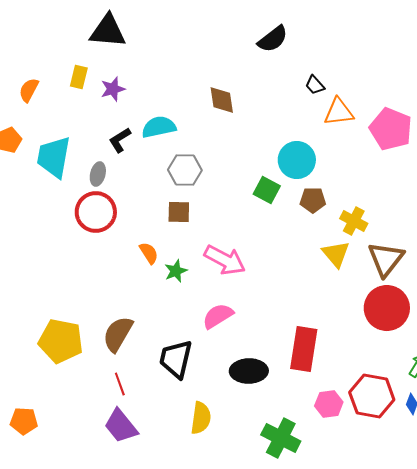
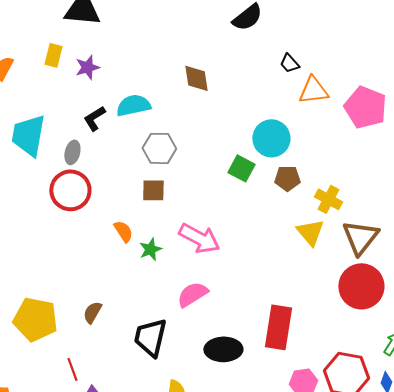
brown semicircle: (118, 334) -> (92, 312), size x0.6
red line: (120, 384) -> (72, 369), moved

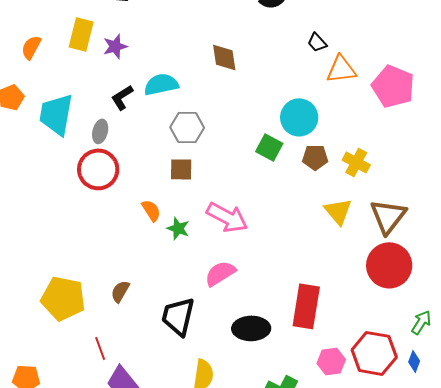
yellow rectangle: (53, 55) -> (81, 34), size x1.4
yellow cross: (328, 199) -> (356, 162), moved
green star: (150, 249) -> (178, 228), turned -30

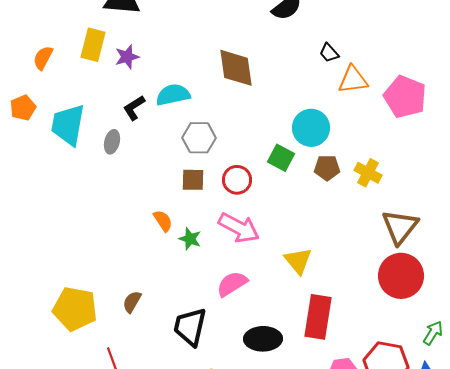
brown diamond: (224, 57) -> (236, 68), size x1.4
red circle: (98, 169) -> (237, 180), moved, size x0.7
yellow triangle: (338, 211) -> (298, 261), moved

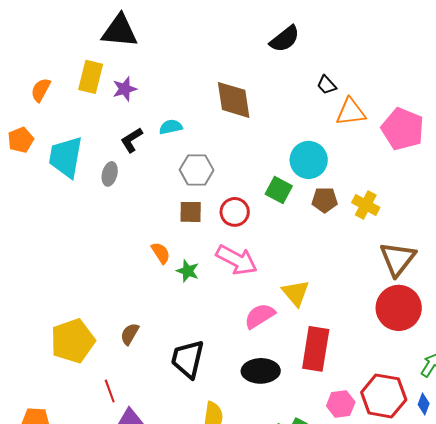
cyan semicircle: (173, 95) -> (171, 127), size x0.7
pink semicircle: (232, 284) -> (260, 316), moved
yellow pentagon: (75, 309) -> (73, 341), turned -30

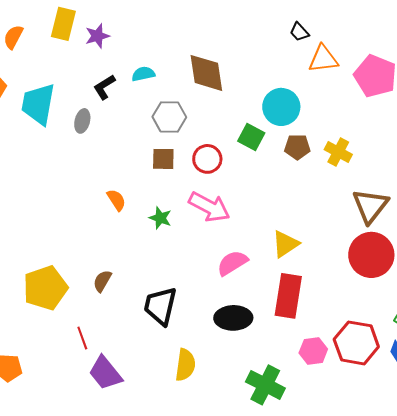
brown diamond: (234, 100) -> (206, 73), moved
orange semicircle: (161, 253) -> (116, 200), moved
yellow triangle: (296, 293) -> (285, 244), moved, turned 36

